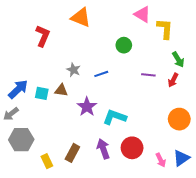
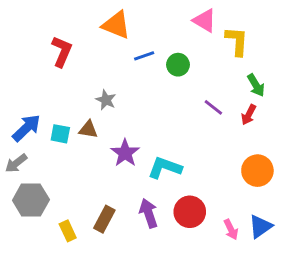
blue line: (101, 74) -> (144, 56), moved
purple line: (148, 75) -> (213, 107), turned 32

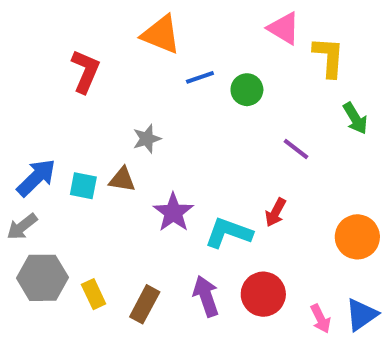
gray star: (106, 100) -> (147, 139), turned 30
red arrow: (249, 115) -> (276, 212), moved
yellow rectangle: (68, 231) -> (94, 294), moved

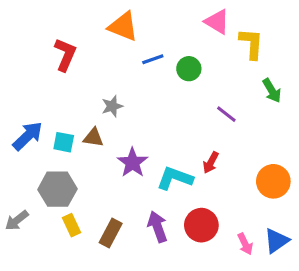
gray arrow: (22, 227) -> (17, 220), moved
gray hexagon: (42, 278) -> (57, 189), moved

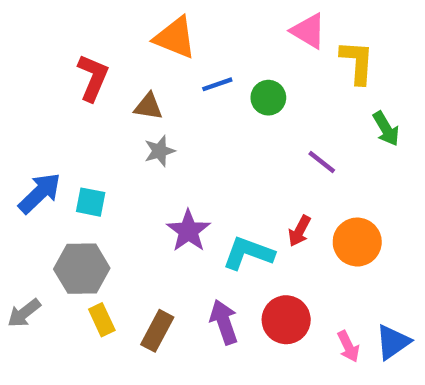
brown triangle: (93, 138) -> (148, 107), moved
orange circle: (273, 181) -> (357, 242), moved

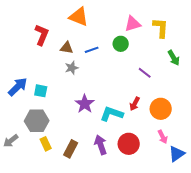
pink triangle: (308, 31) -> (133, 24), moved, turned -48
blue line: (217, 84) -> (92, 50), moved
pink arrow: (348, 346) -> (163, 137), moved

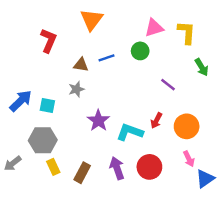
orange triangle: (79, 17) -> (91, 20), turned 45
brown triangle: (67, 48) -> (81, 65), moved
gray star: (72, 68) -> (76, 89), moved

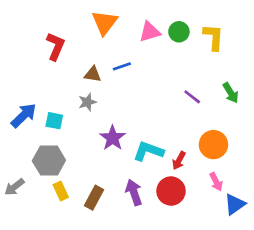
pink triangle: (154, 28) -> (150, 32), moved
green circle: (140, 51) -> (179, 32), moved
green arrow: (202, 67) -> (231, 93), moved
red arrow: (156, 121) -> (179, 161), moved

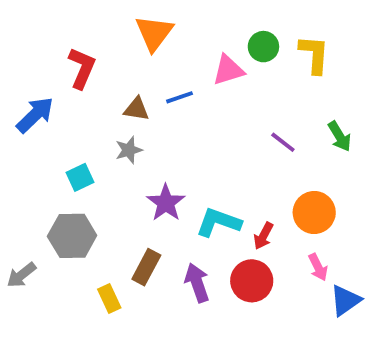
pink triangle: (150, 32) -> (228, 70), moved
blue arrow: (24, 115) -> (35, 115), moved
cyan square: (54, 121) -> (80, 177), turned -36
yellow rectangle: (61, 191) -> (109, 298), moved
brown rectangle: (94, 198) -> (146, 267), moved

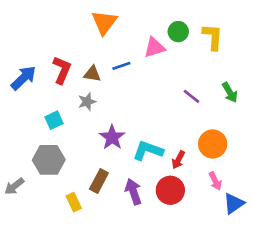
red L-shape: (82, 68) -> (62, 70), moved

